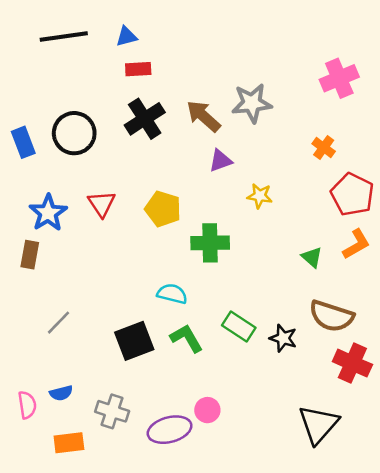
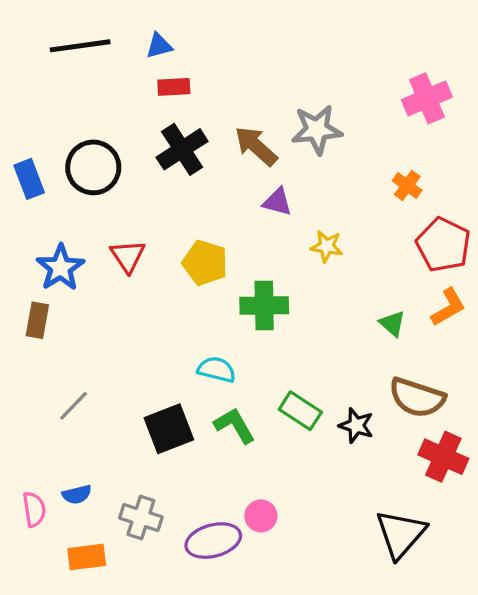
purple triangle: (220, 161) -> (277, 202), turned 35

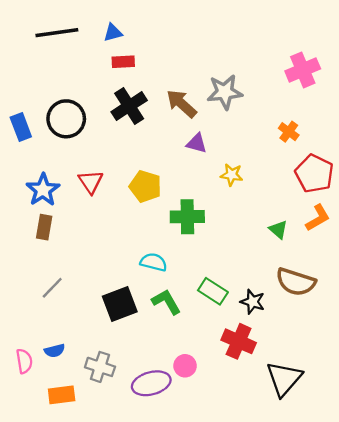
brown rectangle: (37, 320) -> (44, 227), moved
red cross: (443, 457) -> (239, 341), moved

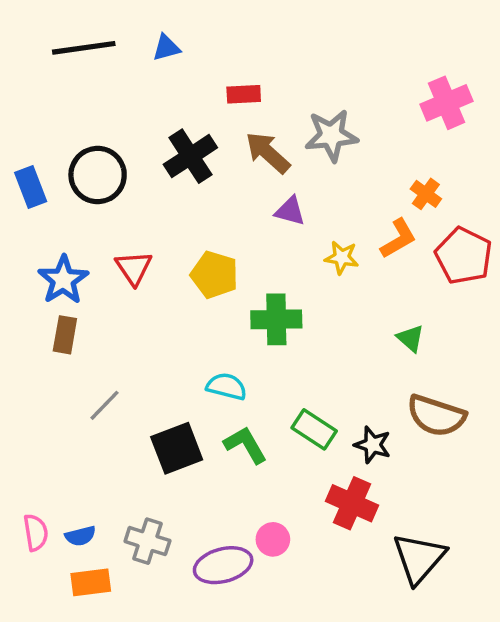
red rectangle: (123, 62) -> (244, 94), moved
orange L-shape: (318, 218) -> (398, 239), moved
gray line: (52, 288) -> (104, 405), moved
blue semicircle: (55, 351) -> (80, 536), moved

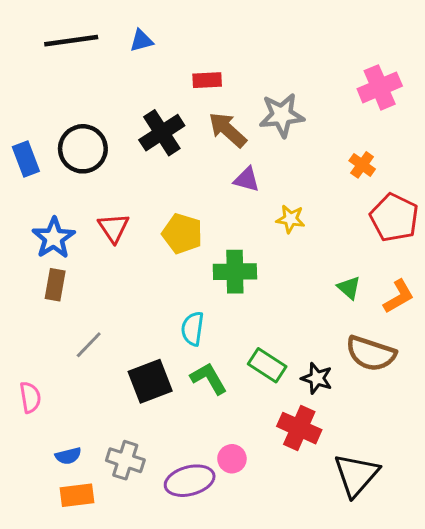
orange L-shape: (398, 239) -> (399, 296), moved
cyan semicircle: (227, 386) -> (193, 329), turned -96
pink semicircle: (36, 533) -> (30, 397), moved

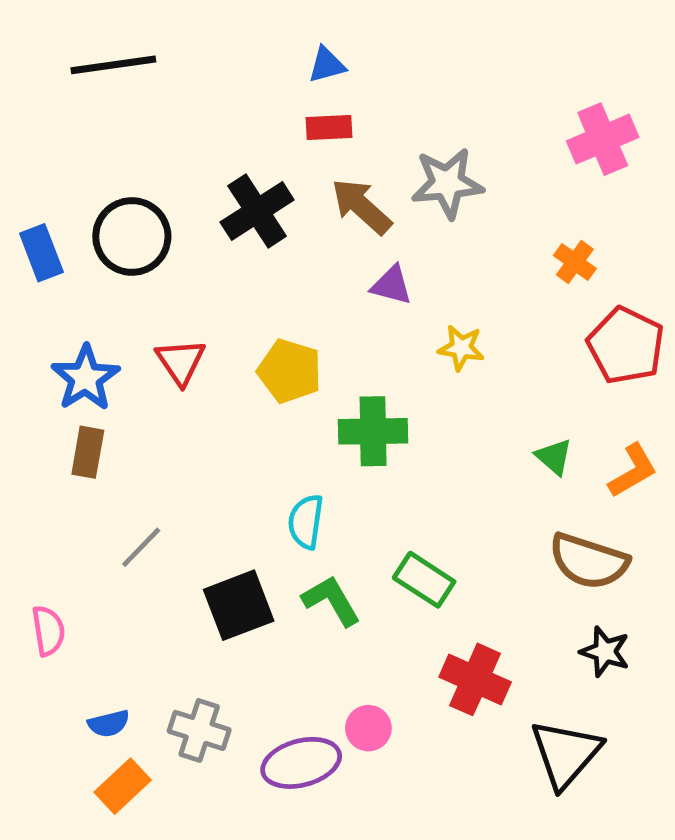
blue triangle: (141, 41) -> (327, 65), moved
black star: (317, 378) -> (605, 652), moved
orange rectangle: (77, 495) -> (123, 786), turned -36

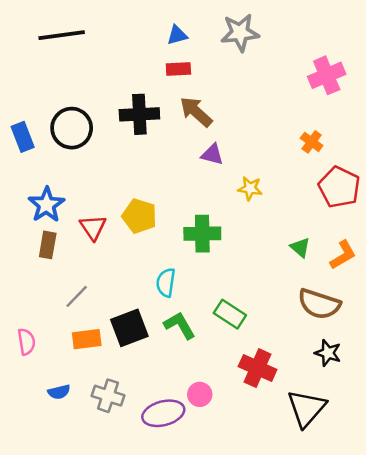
gray star: (447, 183) -> (240, 33), moved
black cross: (257, 211) -> (139, 114), turned 30
red triangle: (181, 362) -> (93, 227), moved
yellow pentagon: (290, 371) -> (139, 216), moved
orange rectangle: (123, 786) -> (87, 339), moved, turned 36

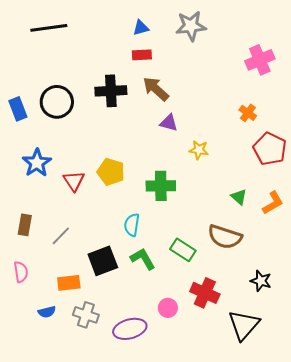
brown rectangle: (48, 245) -> (25, 225), moved
brown semicircle: (319, 304) -> (225, 237), moved
orange rectangle: (87, 339) -> (69, 283), moved
pink circle: (200, 394) -> (168, 308), moved

